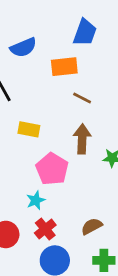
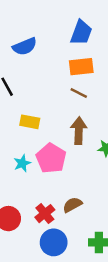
orange rectangle: (64, 67) -> (81, 67), moved
cyan star: (36, 200) -> (22, 163), moved
brown semicircle: (92, 226) -> (72, 205), moved

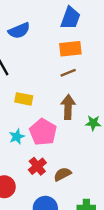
brown line: (79, 93) -> (68, 73), turned -49
red cross: (45, 214) -> (37, 166), moved

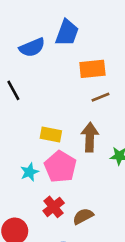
blue trapezoid: (70, 18) -> (67, 33), moved
brown line: (68, 73) -> (100, 97), moved
yellow rectangle: (24, 99) -> (51, 135), moved

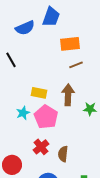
cyan star: (29, 172) -> (23, 113), moved
brown semicircle: (83, 216) -> (63, 154), turned -56

